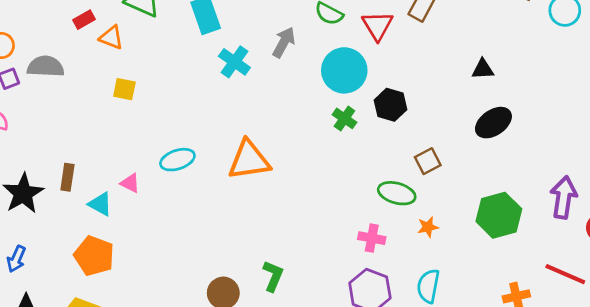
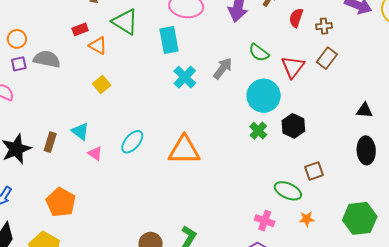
yellow square: (124, 89) -> (102, 85), turned 30
black ellipse: (493, 123) -> (366, 150), turned -68
cyan ellipse: (177, 160) -> (132, 142), turned -40
cyan triangle: (100, 204) -> (80, 131), moved

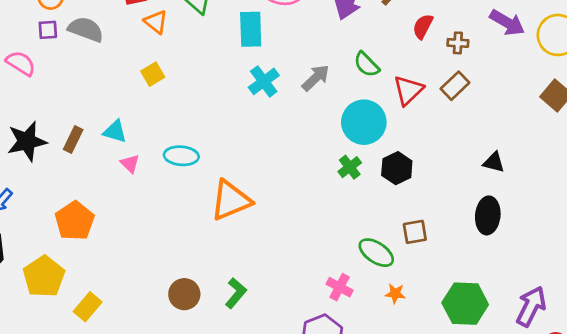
cyan triangle: (80, 131) -> (115, 131), turned -30
cyan ellipse: (132, 142) -> (181, 156), turned 45
orange triangle: (184, 150) -> (231, 200), moved, turned -32

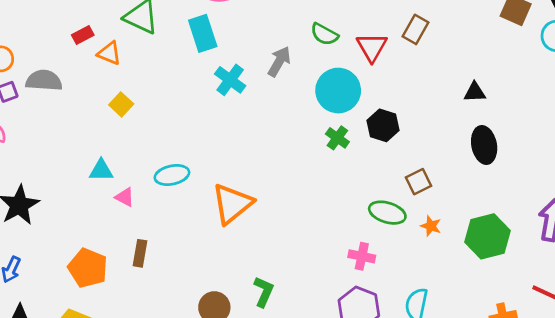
brown rectangle: (73, 139) -> (140, 253), moved
orange star: (395, 294) -> (431, 226), moved, turned 30

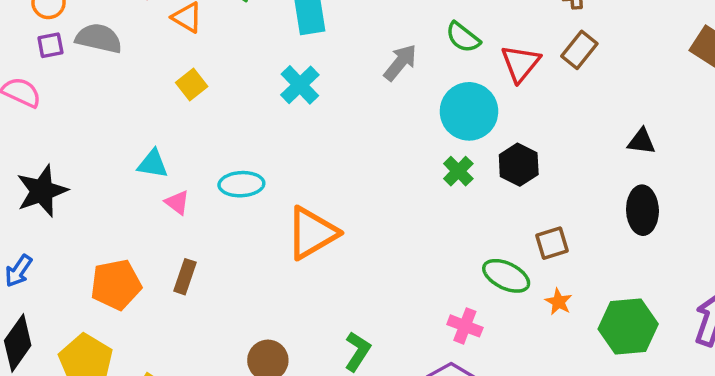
cyan cross: (230, 80) -> (300, 85), moved
orange pentagon: (88, 268) -> (116, 285), turned 30
green L-shape: (264, 292) -> (358, 351), moved

